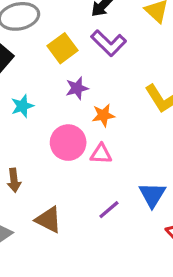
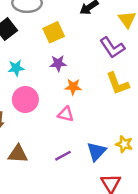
purple L-shape: (109, 43) -> (112, 48), moved
pink circle: (68, 143) -> (25, 99), moved
brown triangle: (48, 220) -> (18, 154), turned -35

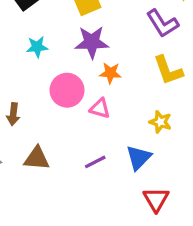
purple star: (58, 63) -> (92, 42), size x1.5
pink circle: (25, 99) -> (67, 90), moved
yellow star: (124, 144) -> (160, 122), moved

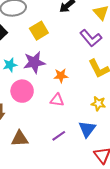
purple star: (92, 42) -> (34, 62), moved
pink circle: (67, 90) -> (22, 91), moved

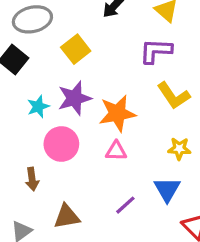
purple L-shape: (91, 38) -> (156, 51), turned 140
orange star: (61, 76) -> (117, 113), size x1.6

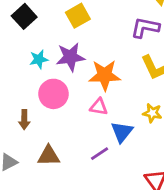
blue triangle: (167, 189) -> (122, 132), moved

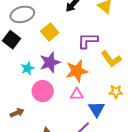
purple L-shape: (145, 28) -> (88, 41), moved
brown arrow: (24, 120) -> (17, 113), moved, turned -104

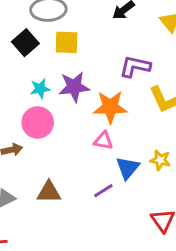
yellow square: (50, 32) -> (67, 42), moved, turned 30
pink circle: (43, 91) -> (38, 122), moved
yellow star: (116, 92) -> (160, 160), moved

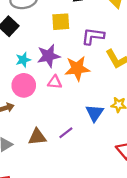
yellow square: (67, 42) -> (61, 22), moved
pink triangle: (103, 141) -> (55, 82), moved
purple line: (103, 191) -> (66, 133), moved

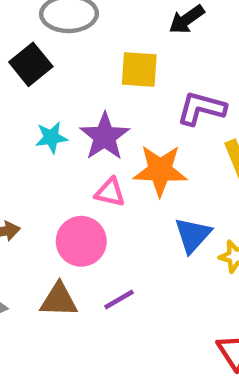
purple star: (49, 56) -> (105, 136), turned -30
pink circle: (24, 85) -> (81, 241), moved
blue triangle: (95, 113) -> (193, 235), moved

